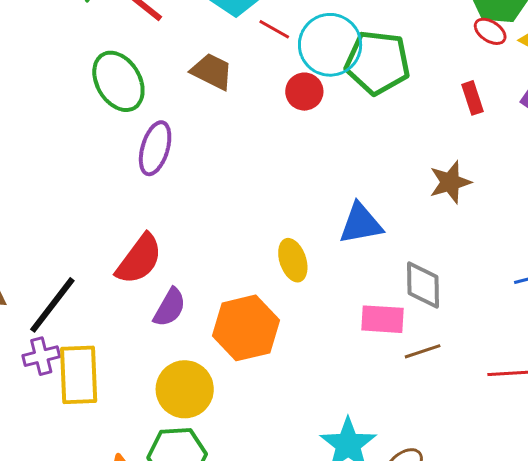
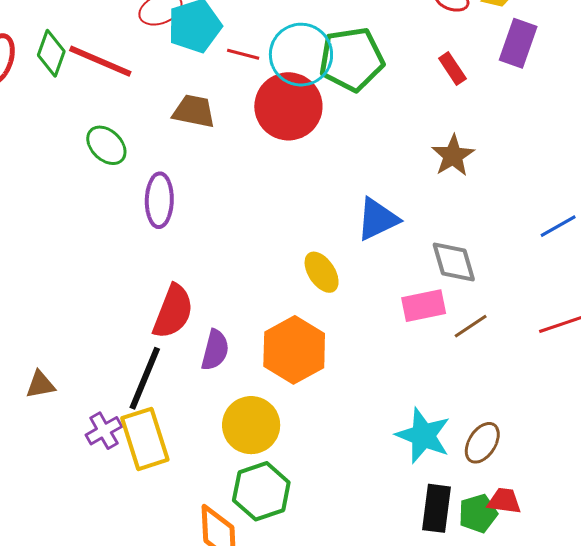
green ellipse: (118, 81) -> (106, 145), size x0.7
red circle: (304, 92) -> (288, 106), size x1.8
black line: (52, 305) -> (145, 378), moved

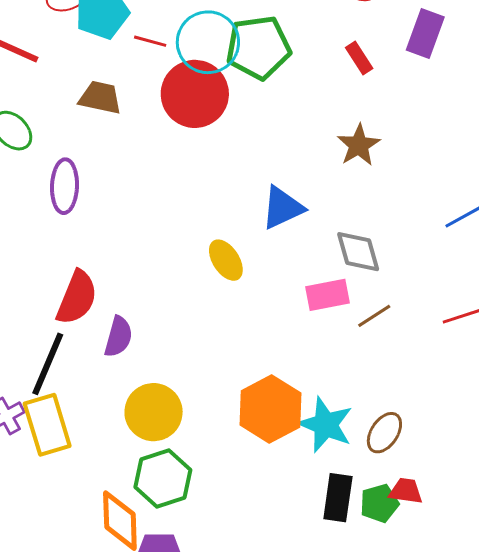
orange hexagon: (294, 350) -> (270, 409), moved

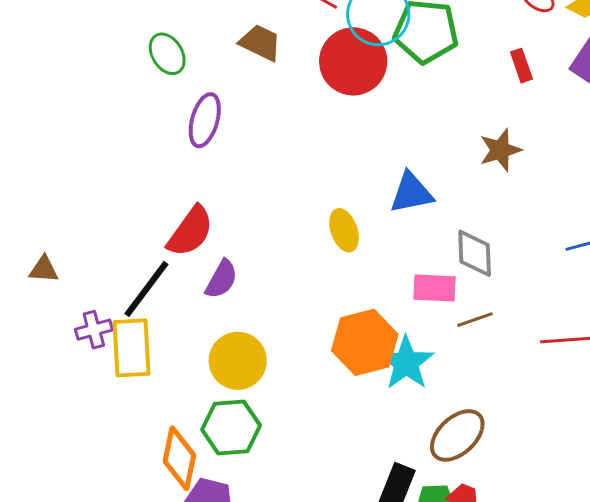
orange hexagon: (270, 409) -> (365, 342), moved
cyan star: (326, 425) -> (406, 363), moved
brown ellipse: (384, 433) -> (457, 435), size x1.4

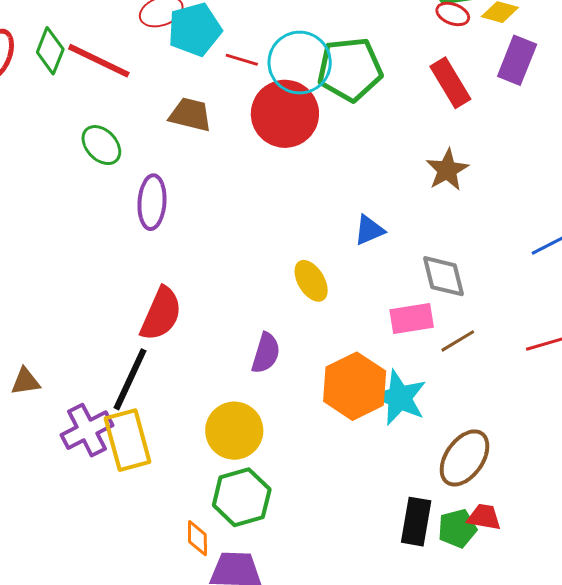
red rectangle: (521, 66) -> (450, 83), size x1.5
blue triangle: (411, 193) -> (369, 230), size x0.7
purple semicircle: (221, 279) -> (266, 353), moved
purple cross: (94, 330) -> (87, 430), size x1.4
orange diamond: (179, 458) -> (197, 538), size x0.6

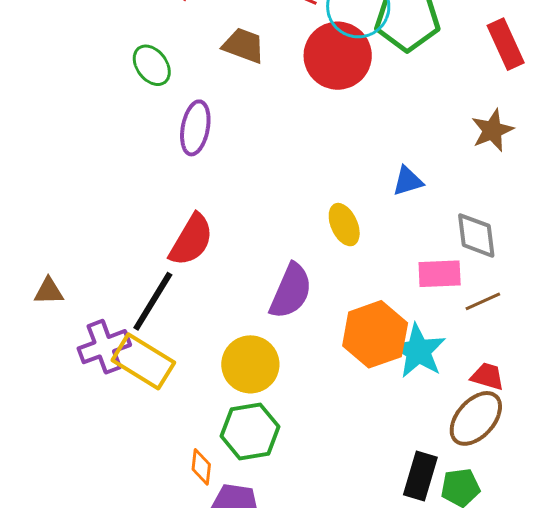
purple semicircle: (266, 353) -> (291, 291), size x1.4
yellow rectangle: (128, 440) -> (143, 361), turned -50
red trapezoid: (484, 517) -> (487, 376), moved

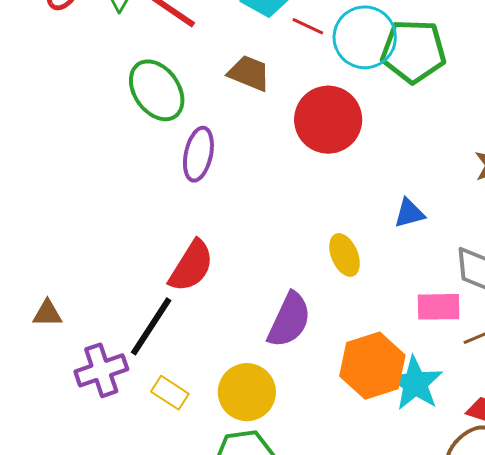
red circle: (338, 56) -> (328, 120), moved
green ellipse: (152, 65) -> (157, 90), size x1.5
yellow rectangle: (143, 361) -> (170, 393), moved, size x0.6

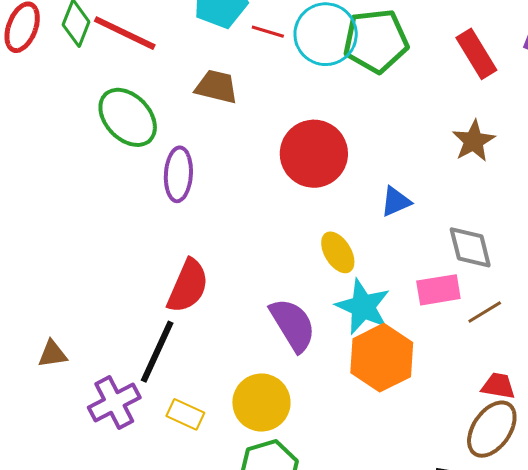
red circle: (328, 120) -> (314, 154), moved
purple semicircle: (289, 320) -> (293, 325), turned -48
cyan star: (415, 383) -> (363, 307), moved

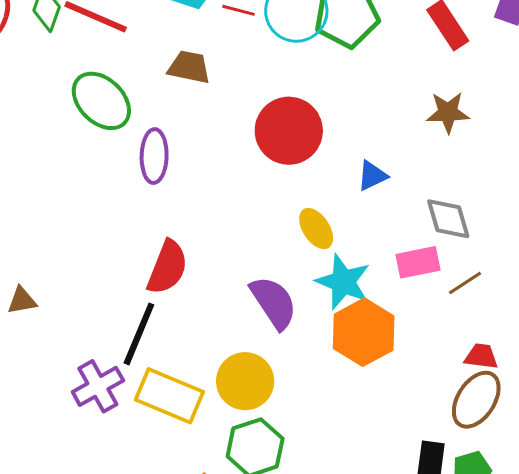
brown star: (474, 141) -> (448, 112), turned 30
brown triangle: (52, 354) -> (22, 301), moved
yellow rectangle: (185, 414) -> (169, 396), size x1.8

